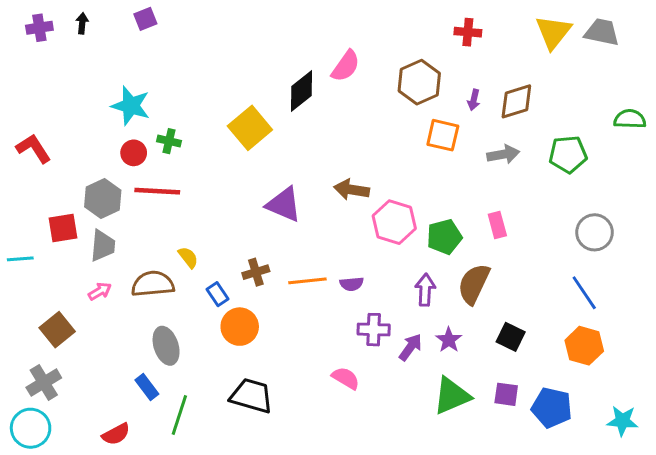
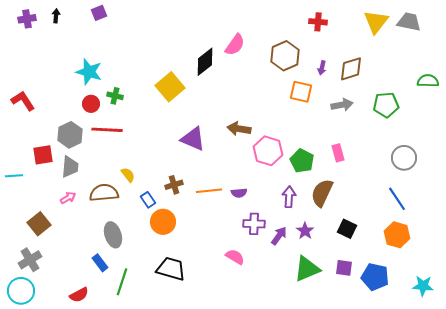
green pentagon: (444, 237) -> (302, 161), turned -30

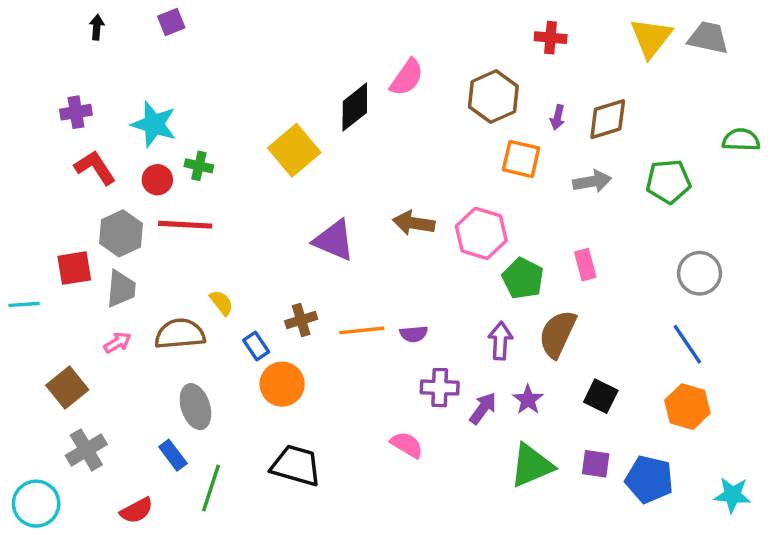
purple cross: (27, 19) -> (76, 112), moved
red L-shape: (23, 101) -> (95, 168), moved
pink hexagon: (268, 151) -> (481, 233), moved
gray cross: (30, 260) -> (86, 450), moved

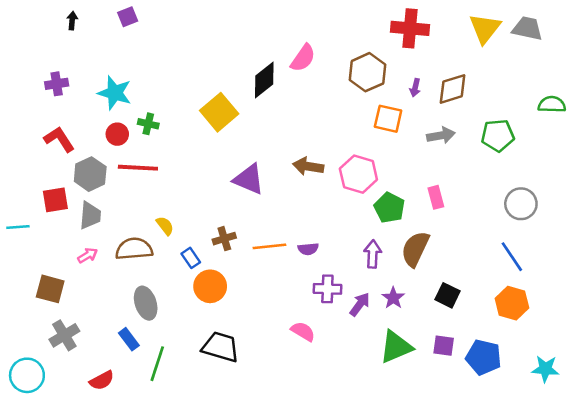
red cross: (551, 38) -> (410, 28), size x1.6
red L-shape: (95, 168) -> (59, 139), moved
brown square: (67, 388) -> (50, 289), turned -36

